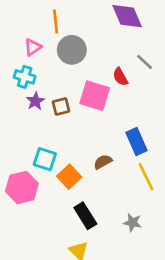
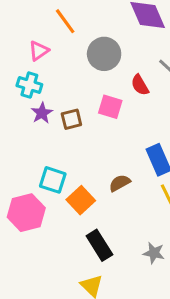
orange line: (56, 22) -> (65, 21), turned -30
gray circle: (72, 50) -> (104, 54), moved
pink square: (95, 96) -> (110, 107), size x0.7

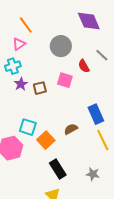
orange line: (65, 21) -> (26, 25), moved
cyan cross: (29, 85) -> (13, 66), turned -35

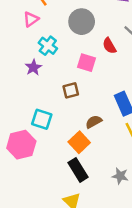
cyan cross: (13, 66) -> (48, 46), moved, turned -35
brown square: (40, 88) -> (71, 90), moved
orange square: (46, 140) -> (79, 142), moved

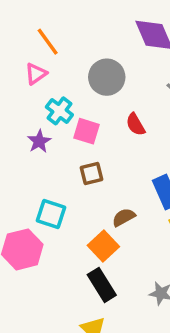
red semicircle: (109, 46) -> (135, 124), moved
pink square: (86, 63) -> (86, 131), moved

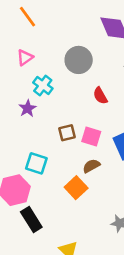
orange line: (48, 42) -> (28, 17), moved
pink square: (86, 131) -> (91, 137), moved
black rectangle: (102, 285) -> (31, 219), moved

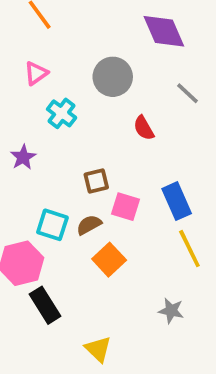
purple star: (28, 108) -> (23, 157), moved
pink square: (91, 137) -> (125, 207), moved
brown semicircle: (91, 166) -> (89, 225), moved

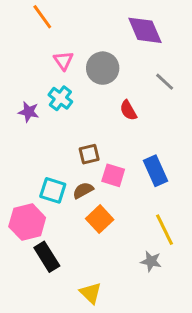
pink triangle: (36, 73) -> (63, 61), moved, turned -30
purple star: (23, 157) -> (29, 112), moved, turned -30
yellow line: (189, 249) -> (165, 230), moved

